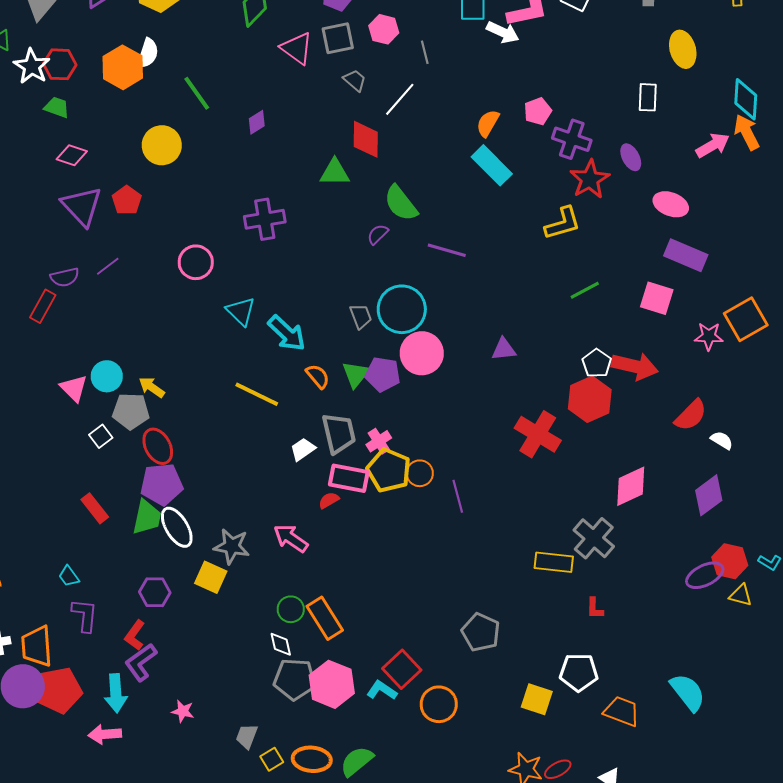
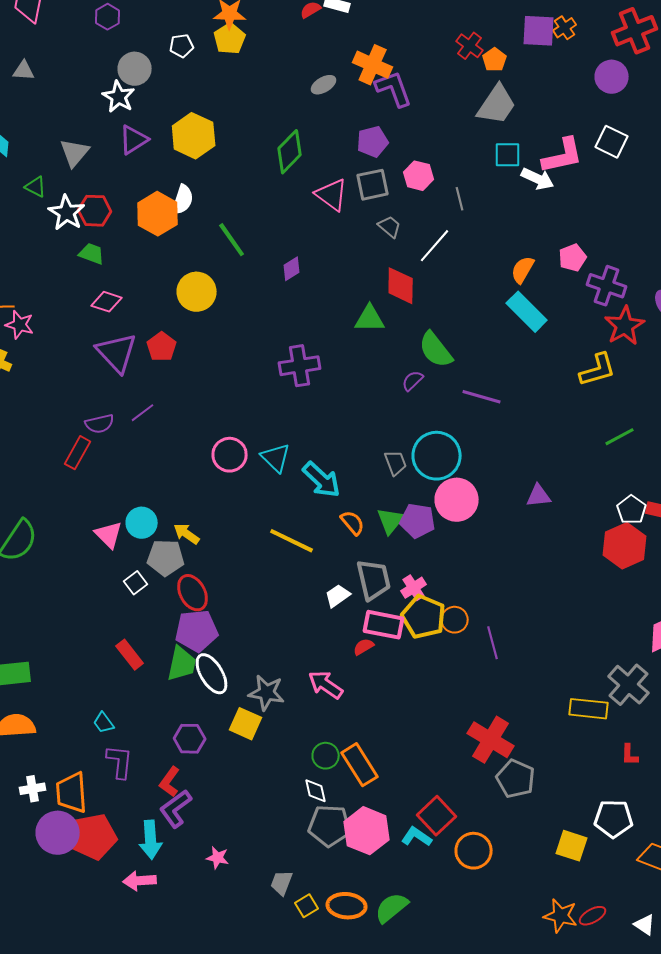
pink circle: (196, 262) -> (230, 455), moved
red cross: (538, 434) -> (491, 740), moved

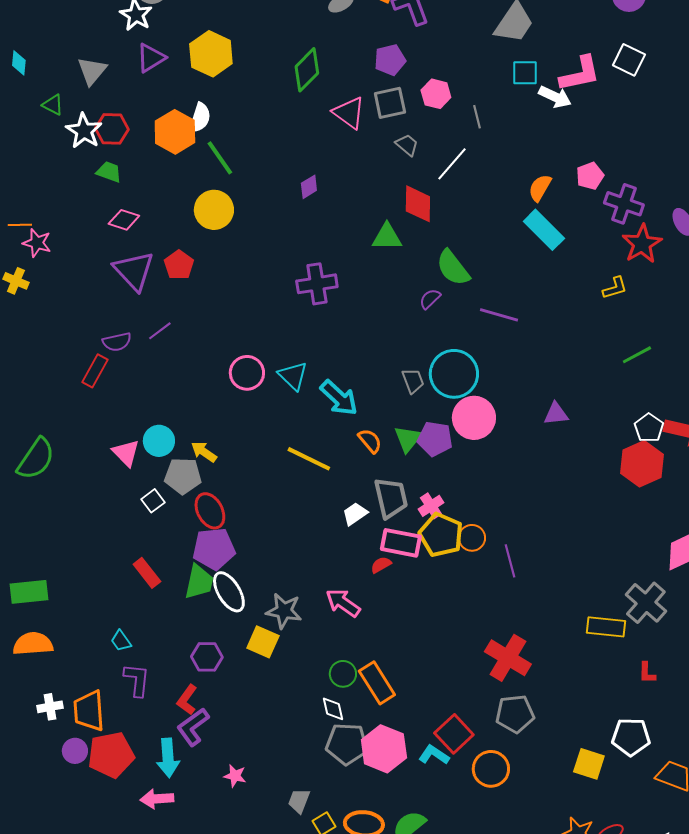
green line: (232, 240) -> (220, 158), moved
yellow L-shape: (598, 370) -> (615, 288), size x0.7
gray pentagon: (516, 779) -> (515, 714), moved, turned -30
purple circle: (58, 833) -> (75, 751), size x0.6

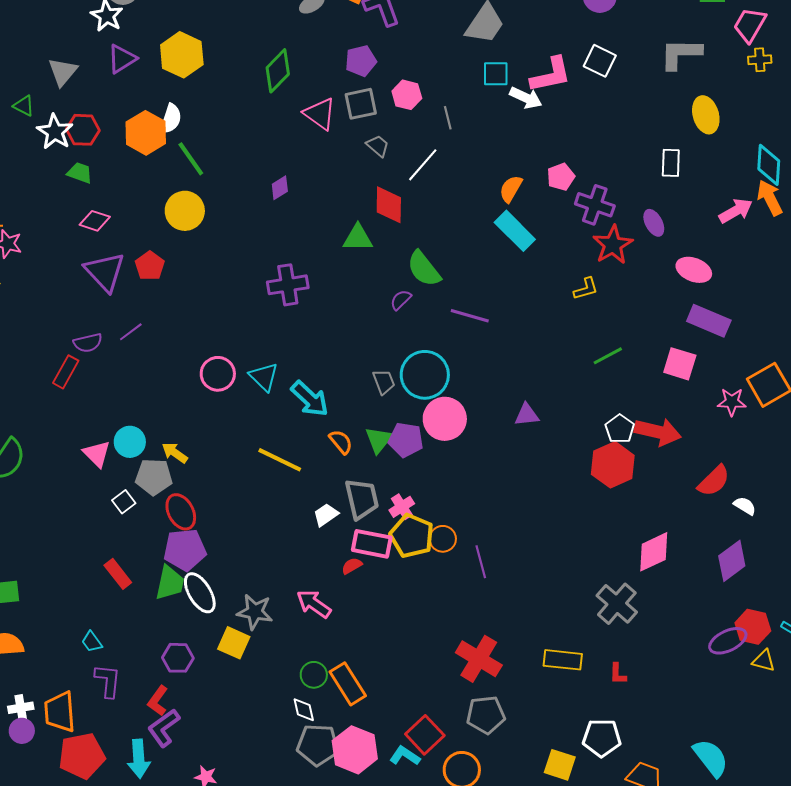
yellow rectangle: (606, 627) -> (563, 660), moved
purple circle: (75, 751) -> (22, 731), moved

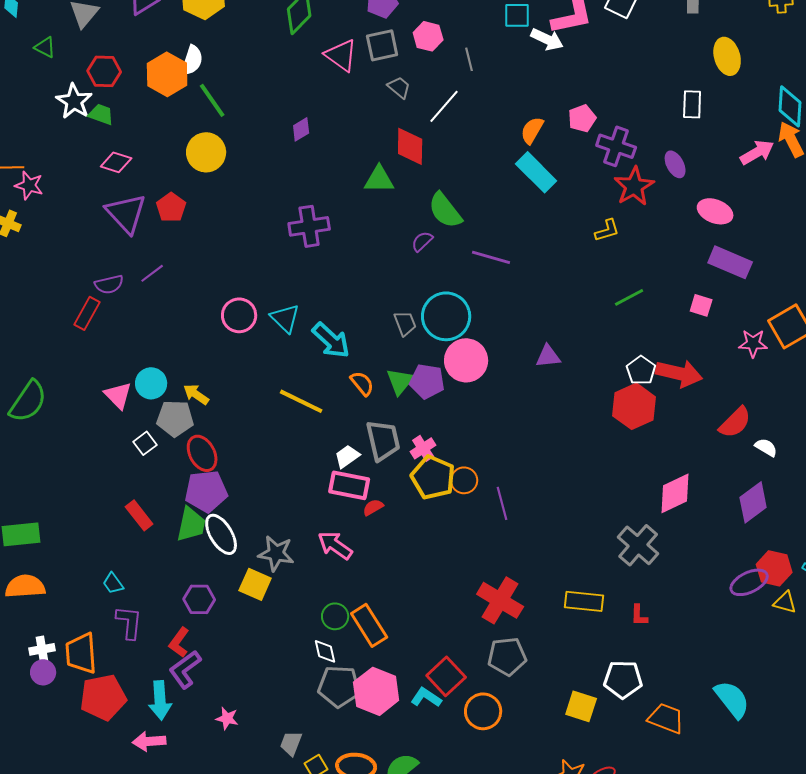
white star: (55, 132) -> (74, 101), moved
pink square: (680, 364) -> (701, 305), size x0.7
pink rectangle: (372, 544) -> (349, 485), moved

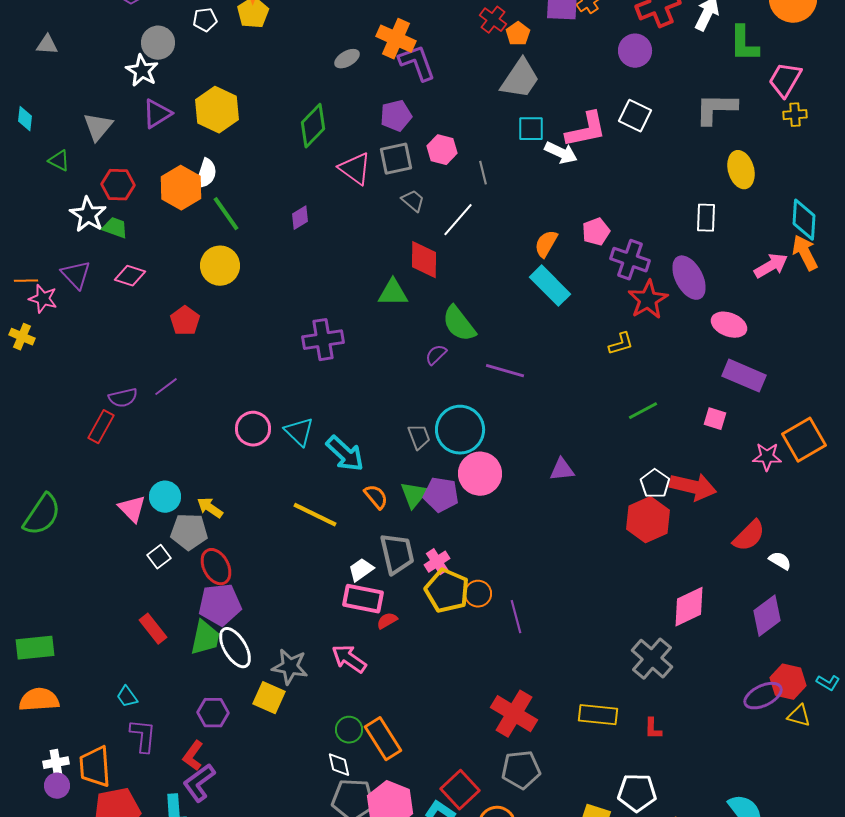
purple diamond: (301, 129) -> (300, 218), moved
purple ellipse: (675, 164) -> (689, 278), size x1.6
purple triangle: (126, 213) -> (76, 275), moved, size x0.7

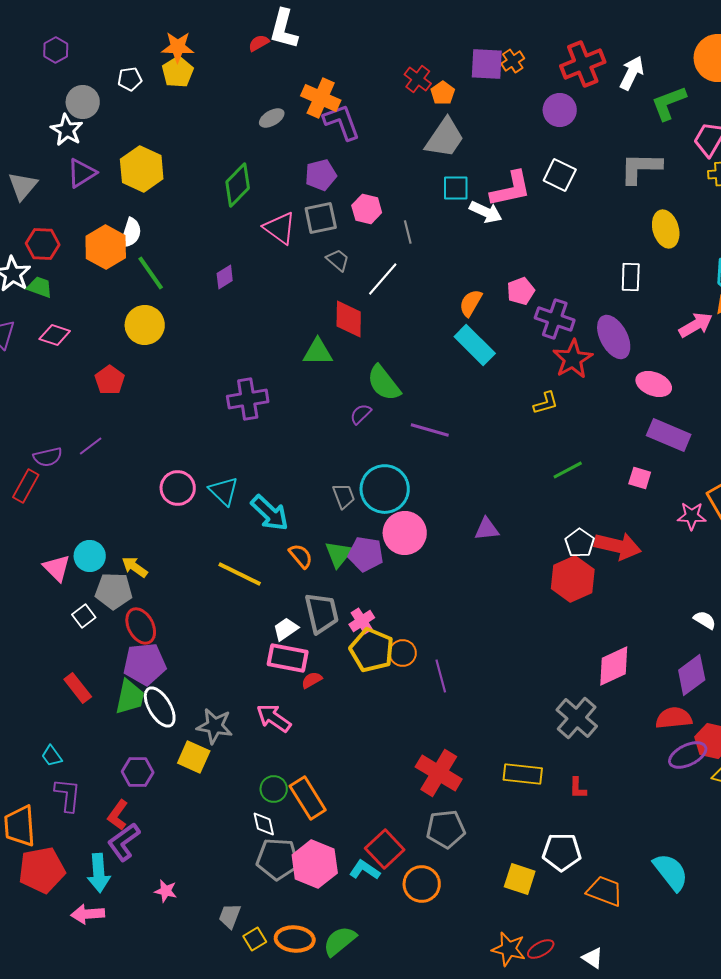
green L-shape: (744, 44) -> (669, 103), turned 69
red semicircle: (749, 536) -> (674, 718), moved, turned -141

